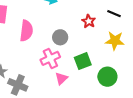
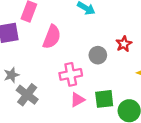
gray circle: (60, 37) -> (98, 55), moved
green square: (83, 61) -> (104, 99), moved

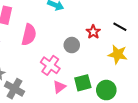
pink cross: (71, 74) -> (50, 65), turned -36

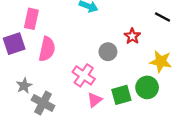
black line: (120, 27) -> (162, 17), moved
pink semicircle: (29, 35) -> (47, 49), moved
green circle: (106, 90) -> (147, 87), moved

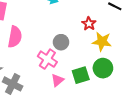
gray circle: (108, 52) -> (61, 42), moved
yellow star: (161, 61) -> (102, 42), moved

